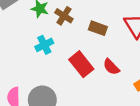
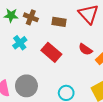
red semicircle: (111, 67) -> (85, 49), moved

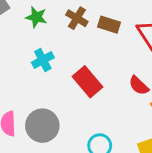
brown cross: (31, 17) -> (77, 18), moved
brown rectangle: (59, 22) -> (109, 25), moved

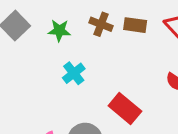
red rectangle: (88, 82) -> (125, 109), moved

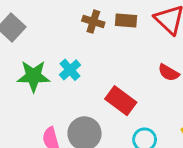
green star: (59, 30) -> (33, 76), moved, size x1.5

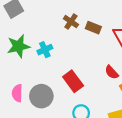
green star: (33, 76) -> (18, 46), turned -30

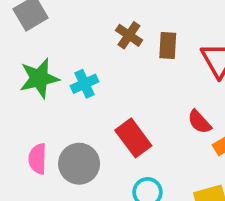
brown rectangle: (93, 28) -> (168, 45), turned 72

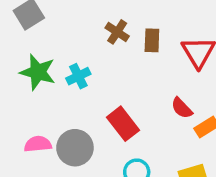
green star: (39, 78) -> (38, 72), turned 30
pink semicircle: (38, 159) -> (38, 144), turned 84

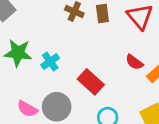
cyan cross: (78, 76) -> (50, 62), moved
pink semicircle: (38, 144) -> (27, 109), turned -135

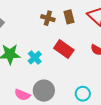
red rectangle: (91, 82) -> (64, 49), moved

